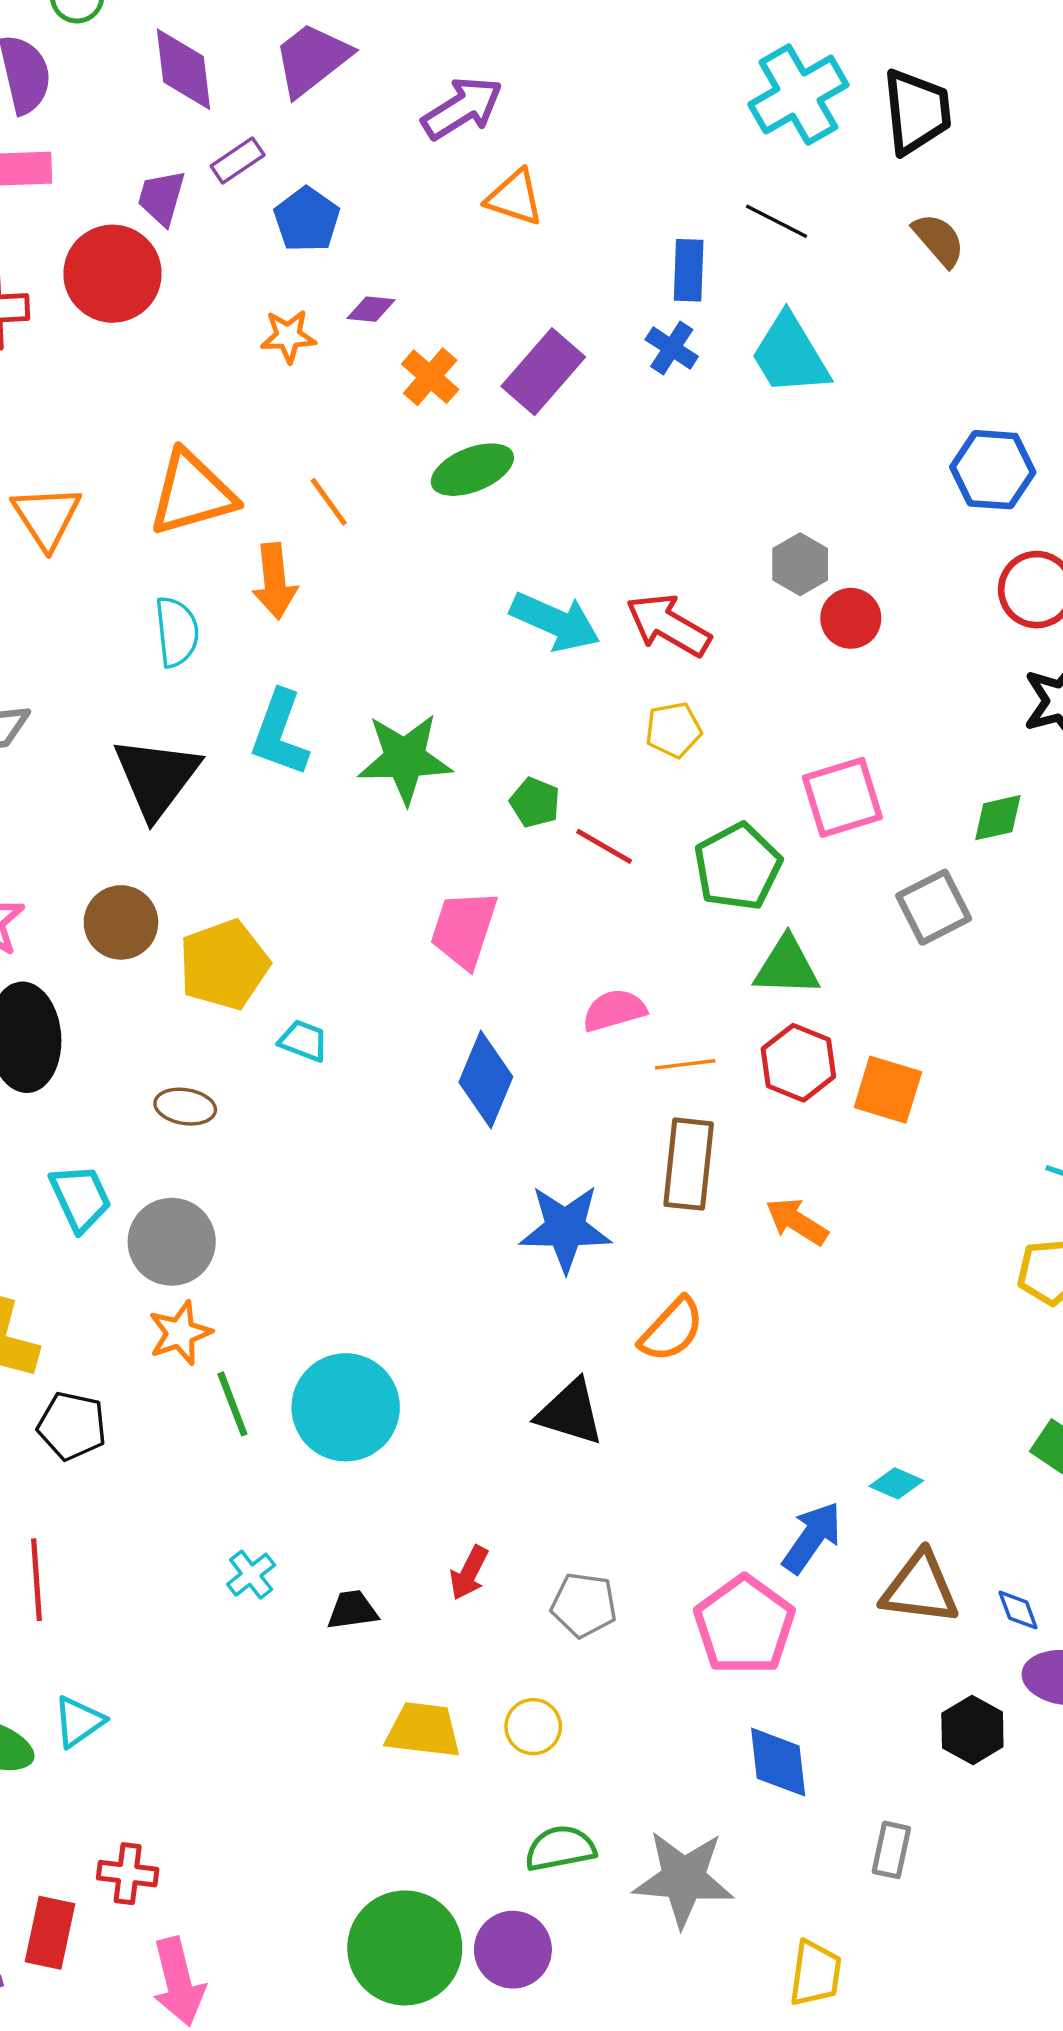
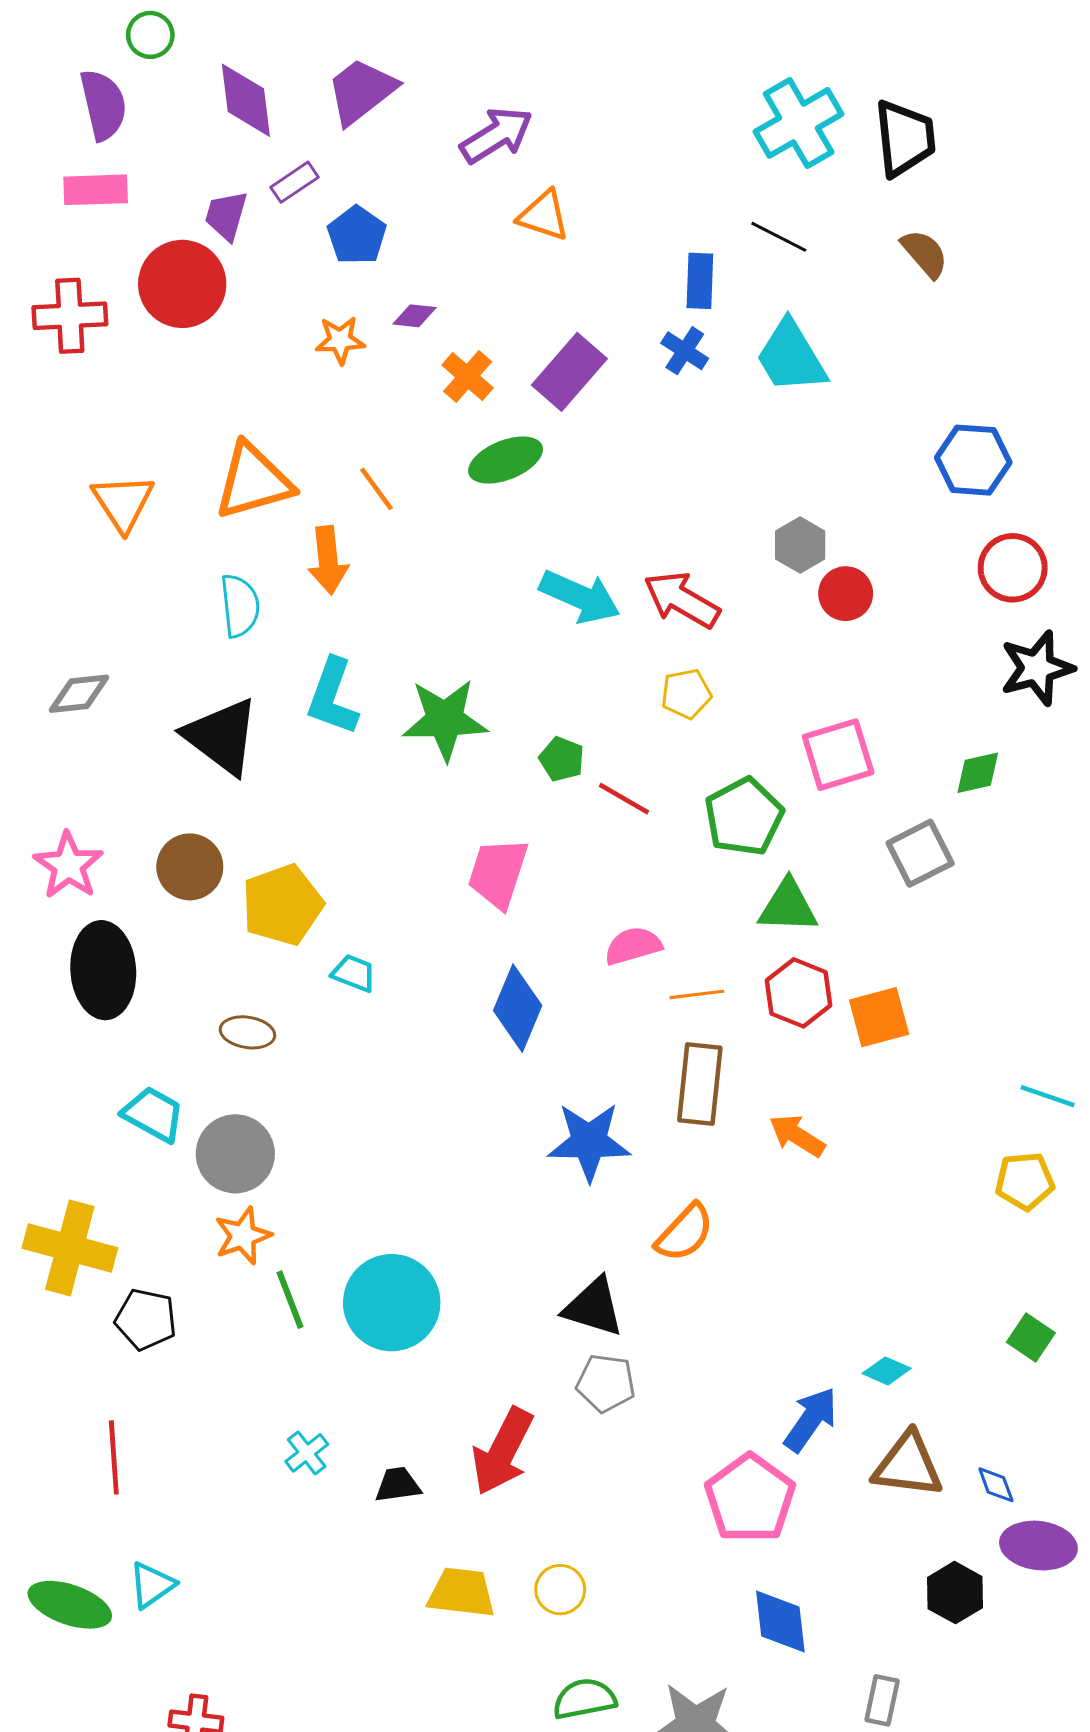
black triangle: (156, 777) -> (222, 736), turned -30
orange square: (888, 1090) -> (879, 1017), turned -32
cyan trapezoid: (80, 1198) -> (153, 1114), turned -36
red arrow: (469, 1573) -> (503, 1451), size x1.8
gray pentagon: (584, 1605) -> (606, 1383), moved

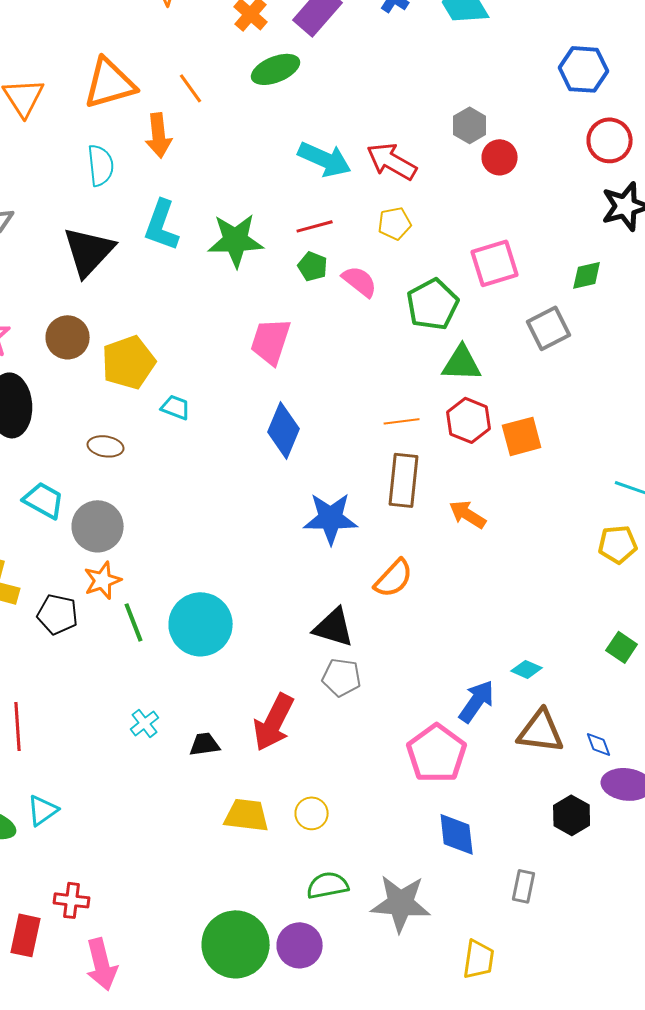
black triangle: (222, 736) -> (89, 251), turned 36
red line: (624, 799) -> (315, 226), moved, turned -45
pink semicircle: (633, 946) -> (360, 281), moved, turned 54
black pentagon: (146, 1319) -> (58, 614), moved

